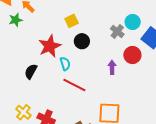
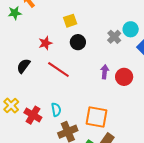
red star: (50, 46) -> (45, 43), size x0.6
red circle: (132, 55) -> (124, 77), moved
cyan semicircle: (65, 64) -> (56, 110), moved
red line: (74, 85) -> (58, 69), moved

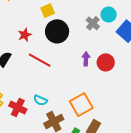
black circle: (78, 42) -> (57, 31), size x1.5
cyan semicircle: (56, 110) -> (40, 100), turned 128
orange square: (96, 117) -> (81, 105), turned -35

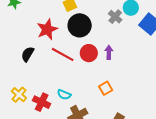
red star: (25, 35) -> (47, 29), size x1.5
red circle: (106, 62) -> (89, 53), moved
orange square: (81, 105) -> (106, 88), moved, size x0.6

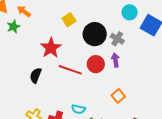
gray cross: (115, 17) -> (117, 39), moved
black circle: (80, 25) -> (95, 34), moved

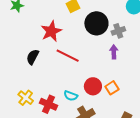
gray cross: (117, 39) -> (118, 31), turned 32
red circle: (96, 64) -> (93, 86), moved

